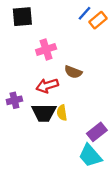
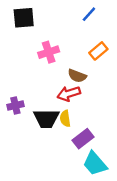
orange rectangle: (98, 20) -> (98, 51), moved
red arrow: (47, 86) -> (69, 94), moved
purple rectangle: (97, 132) -> (83, 139), moved

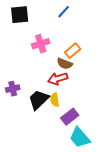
blue line: (89, 14) -> (64, 12), moved
orange rectangle: (98, 51) -> (73, 51), moved
black trapezoid: (46, 119) -> (39, 100), turned 135

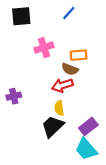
orange rectangle: (73, 51) -> (79, 55), turned 35
black trapezoid: (39, 100) -> (53, 126), moved
purple rectangle: (70, 117) -> (88, 126), moved

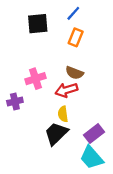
black square: (21, 16) -> (38, 24), moved
pink cross: (44, 48) -> (36, 79), moved
orange rectangle: (79, 55) -> (76, 37), moved, turned -63

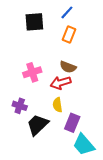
purple cross: (15, 101) -> (20, 106), moved, turned 32
black trapezoid: (56, 134) -> (37, 125), moved
purple rectangle: (94, 134) -> (72, 123), moved, turned -30

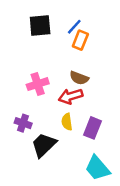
blue line: (67, 12) -> (74, 27), moved
purple rectangle: (72, 123) -> (93, 128), moved

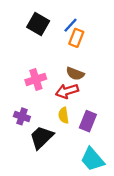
black square: (40, 25) -> (38, 24), turned 35

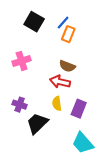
pink cross: (36, 79) -> (22, 61), moved
red arrow: (67, 91) -> (60, 82), turned 30

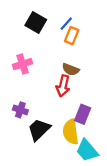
red arrow: (60, 82) -> (63, 86), turned -90
yellow semicircle: (57, 104) -> (71, 132), moved, size x1.6

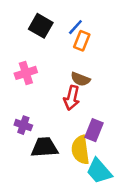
black trapezoid: (39, 130) -> (44, 147), turned 40

